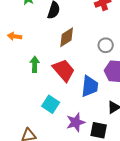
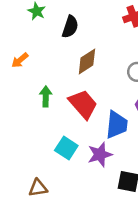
orange arrow: (15, 36) -> (20, 60), turned -48
purple star: (76, 122) -> (100, 154), moved

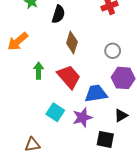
orange arrow: (20, 60) -> (18, 41), size x1.5
brown diamond: (87, 62) -> (72, 42), turned -40
blue trapezoid: (117, 125) -> (96, 94), turned -105

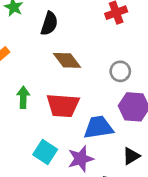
brown diamond: (72, 42) -> (67, 60), turned -55
red trapezoid: (69, 77) -> (63, 105), turned 135

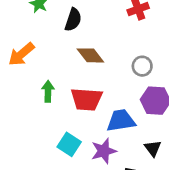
black triangle: (131, 156) -> (153, 148), turned -36

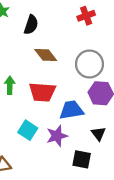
gray circle: (142, 66) -> (89, 64), size x1.6

